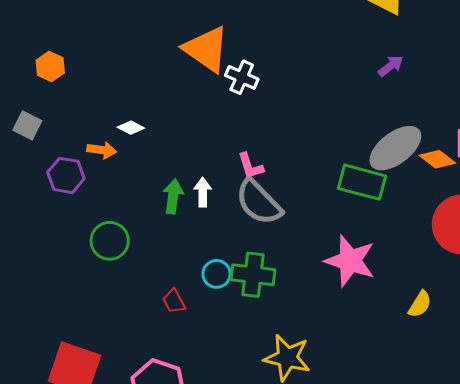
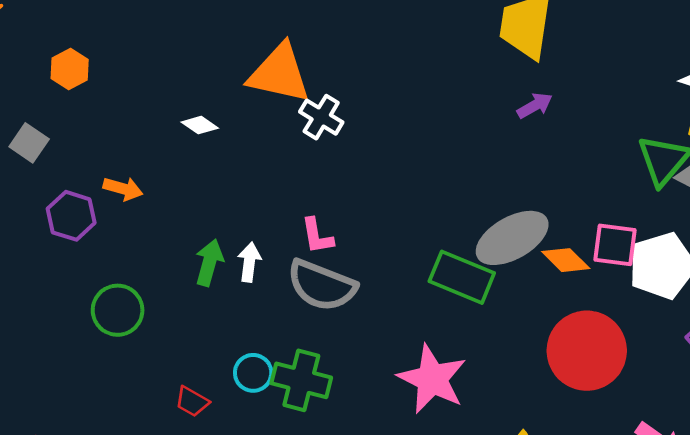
orange triangle: (206, 49) -> (279, 73), turned -30
purple arrow: (391, 66) -> (535, 105), moved
white diamond: (131, 128) -> (200, 125), moved
gray semicircle: (259, 202) -> (322, 285), turned -32
red trapezoid: (174, 301) -> (192, 402), turned -40

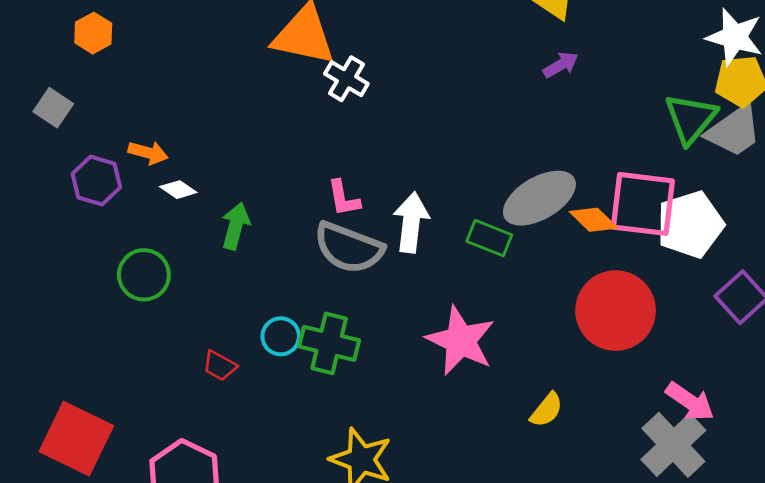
white diamond: (200, 125) -> (178, 190), moved
pink square: (615, 245) -> (643, 204), size x1.5
white arrow: (249, 262) -> (411, 222), moved, size x1.5
green rectangle: (462, 277) -> (489, 238), size x0.7

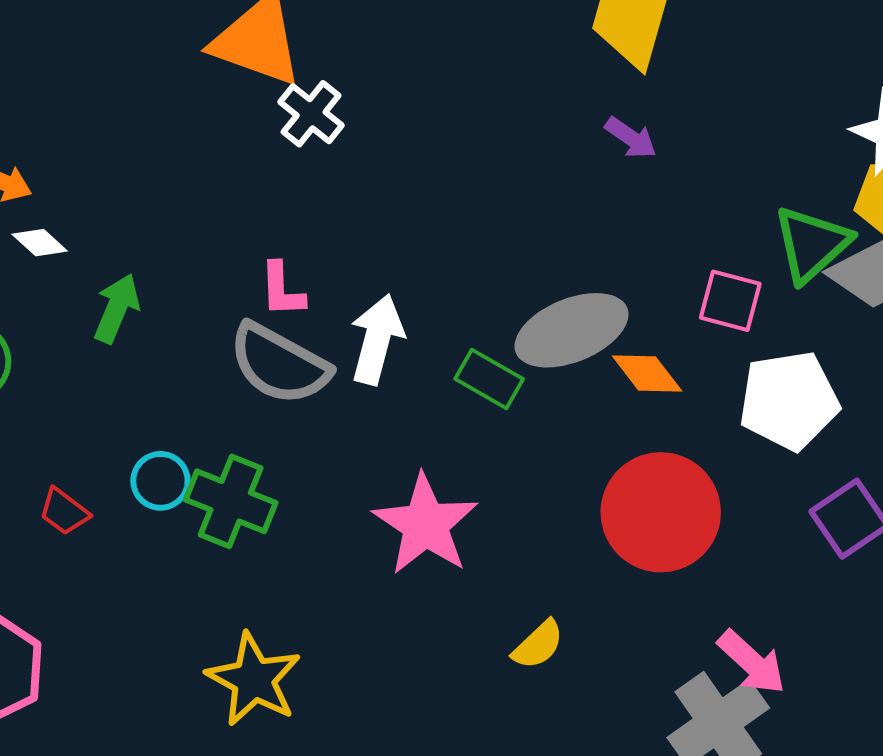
purple arrow: (561, 65) -> (631, 138), turned 57
pink square: (643, 204) -> (730, 301), moved, size x0.6

